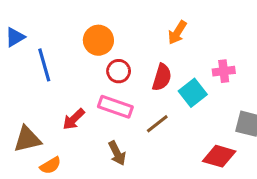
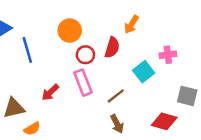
red semicircle: (162, 77) -> (112, 47), moved
pink rectangle: (115, 107) -> (83, 83), turned 50
brown arrow: (117, 153) -> (117, 124), moved

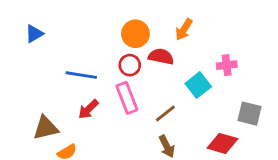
orange circle: (70, 31) -> (135, 34), moved
red semicircle: (112, 47) -> (161, 57), turned -95
blue line: (27, 50) -> (81, 75), moved, turned -65

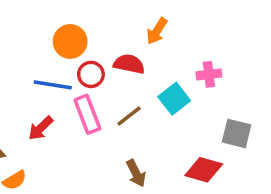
orange circle: (135, 34) -> (70, 41), moved
blue line: (81, 75) -> (53, 85), moved
brown line: (165, 114) -> (129, 116), moved

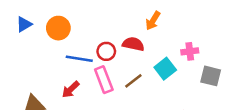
orange circle: (70, 41) -> (58, 28), moved
gray square: (237, 133) -> (211, 76), moved

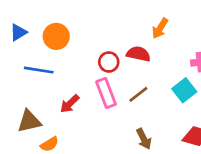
blue line: (79, 59) -> (39, 70), moved
cyan square: (165, 69) -> (184, 90), moved

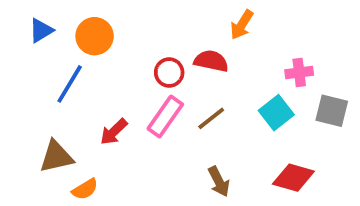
blue line: (39, 70) -> (70, 84), turned -68
pink rectangle: (106, 93) -> (165, 116), turned 56

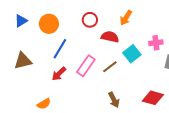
red circle: (169, 72) -> (90, 20), moved
blue line: (70, 84) -> (60, 49), moved
cyan square: (276, 113) -> (132, 54), moved
brown triangle: (56, 157) -> (23, 61), moved

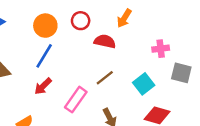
orange circle: (49, 24) -> (45, 26), moved
cyan square: (132, 54) -> (144, 84), moved
pink rectangle: (86, 66) -> (76, 100), moved

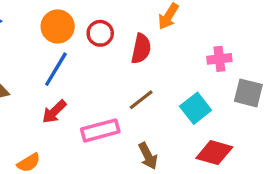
red circle: (81, 21) -> (100, 33), moved
red semicircle: (105, 41) -> (141, 49), turned 90
pink rectangle: (76, 100) -> (100, 130), turned 40

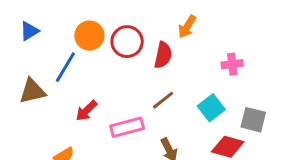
red circle: (100, 33) -> (127, 42), size x1.4
blue line: (56, 69) -> (65, 67), moved
gray square: (248, 93) -> (253, 120), moved

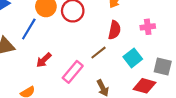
red semicircle: (163, 55) -> (114, 30), moved
pink rectangle: (127, 127) -> (73, 72), turned -35

